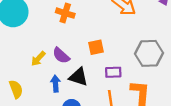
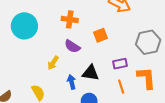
orange square: (96, 47) -> (101, 35), moved
purple semicircle: (61, 56) -> (72, 46), moved

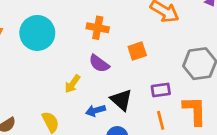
black triangle: (91, 73) -> (121, 100), turned 30
blue arrow: (72, 82) -> (96, 111), turned -96

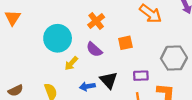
orange cross: (98, 28) -> (96, 21), turned 35
cyan circle: (37, 33) -> (58, 38), moved

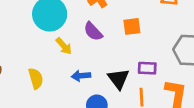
yellow arrow: (71, 63) -> (64, 46), turned -88
black triangle: (109, 80) -> (118, 79), moved

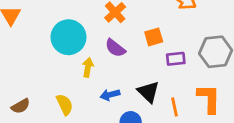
yellow arrow: (64, 46) -> (88, 67), turned -120
purple rectangle: (147, 68) -> (176, 59), moved

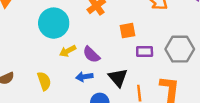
purple semicircle: (115, 48) -> (91, 55), moved
yellow arrow: (88, 67) -> (68, 51), turned -133

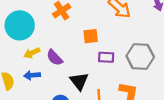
blue arrow: (84, 77) -> (32, 75), moved

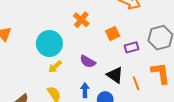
yellow arrow: (32, 53) -> (55, 67), moved
blue arrow: (32, 75) -> (85, 90), moved, turned 112

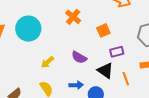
cyan circle: (49, 43) -> (28, 29), moved
purple rectangle: (132, 47) -> (117, 52), moved
blue arrow: (85, 90) -> (76, 85), turned 88

